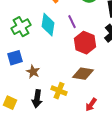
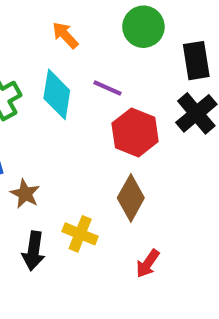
purple line: (72, 22) -> (108, 88), turned -40
brown diamond: (83, 74) -> (131, 198), turned -70

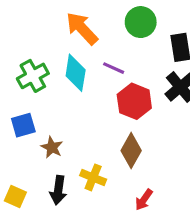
orange arrow: (65, 35) -> (82, 28), size x1.6

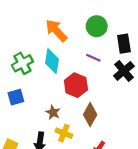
purple line: (114, 68) -> (93, 58), moved
red hexagon: (134, 101) -> (76, 85), moved
brown star: (52, 147) -> (53, 112), moved

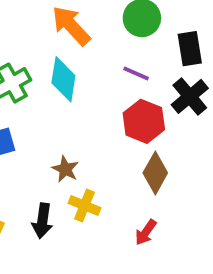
red hexagon: (76, 85) -> (144, 121), moved
brown diamond: (90, 115) -> (155, 173), moved

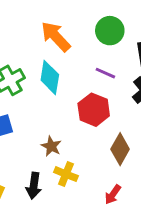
red hexagon: (144, 121) -> (94, 110), moved

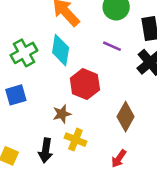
red hexagon: (94, 110) -> (85, 84), moved
brown star: (51, 146) -> (62, 114), turned 30

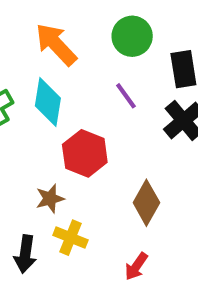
purple line: (112, 46) -> (126, 96), turned 30

